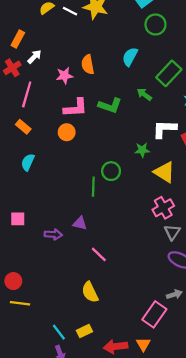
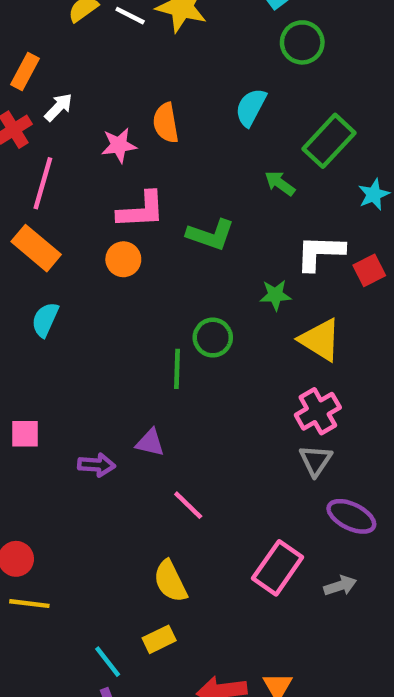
green L-shape: (110, 106) -> (211, 235), moved
orange rectangle: (23, 127) -> (36, 248), size x1.5
gray triangle: (172, 232) -> (316, 460), moved
pink rectangle: (154, 314) -> (278, 568), moved
yellow rectangle: (84, 331) -> (159, 639), moved

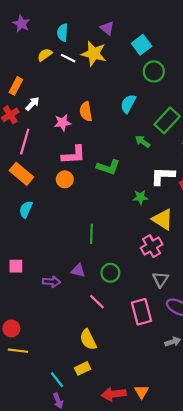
green circle: (213, 338) -> (110, 273), moved
pink cross: (318, 411) -> (152, 246), moved
pink rectangle: (278, 568) -> (142, 312), moved, turned -50

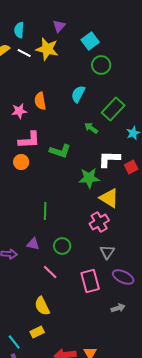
purple triangle: (107, 28) -> (59, 26), turned 32
green star: (140, 197) -> (89, 178), size x1.5

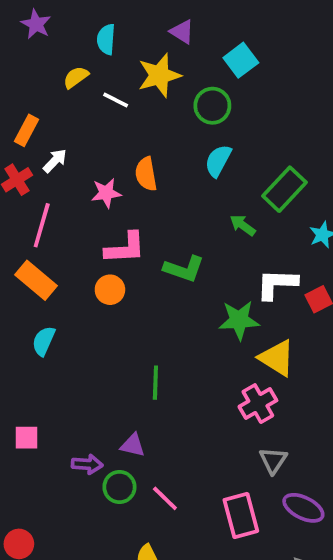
purple triangle: (59, 26) -> (182, 32), turned -40
yellow star: (47, 49) -> (159, 75), turned -30
white line: (24, 53) -> (116, 100), moved
green circle: (101, 65) -> (212, 106), moved
green circle: (62, 246) -> (119, 487), moved

